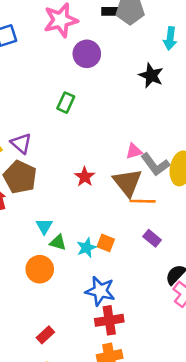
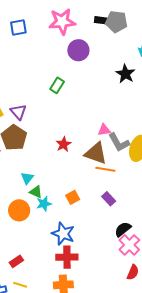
brown triangle: (128, 182) -> (96, 153), turned -40
orange square: (106, 243) -> (73, 197), turned 32
cyan star: (87, 248) -> (44, 204), moved

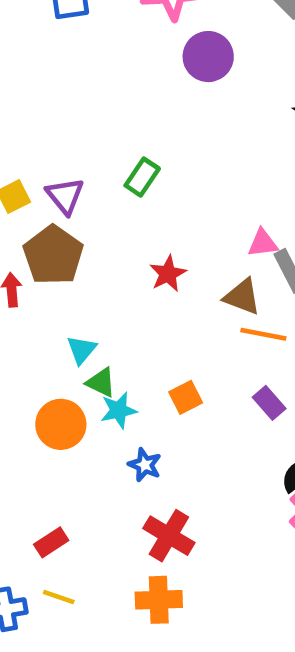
green rectangle: (57, 85) -> (142, 177), moved
brown triangle: (96, 153) -> (242, 297), size x0.7
blue star: (63, 234) -> (145, 465), moved, size x0.6
red cross: (67, 257) -> (169, 536), turned 30

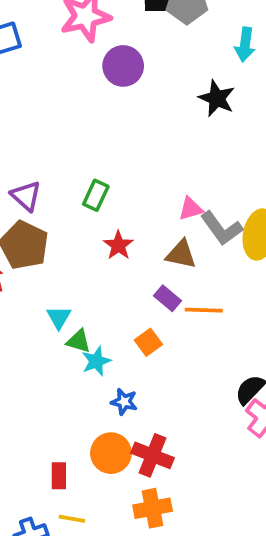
green rectangle: (142, 177) -> (96, 195), moved
orange line: (263, 334) -> (204, 310), moved
purple rectangle: (269, 403) -> (167, 298), moved
orange circle: (61, 424) -> (111, 453), moved
red rectangle: (51, 542) -> (59, 476), turned -48

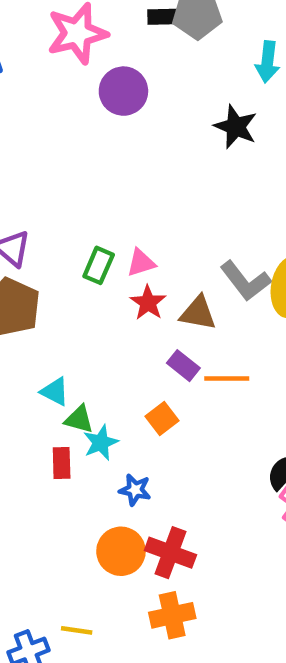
green rectangle: (96, 195) -> (99, 265), moved
pink triangle: (191, 209) -> (141, 263), moved
red star: (118, 245) -> (148, 303), moved
cyan triangle: (59, 317) -> (55, 392), turned -32
red rectangle: (59, 476) -> (62, 463), moved

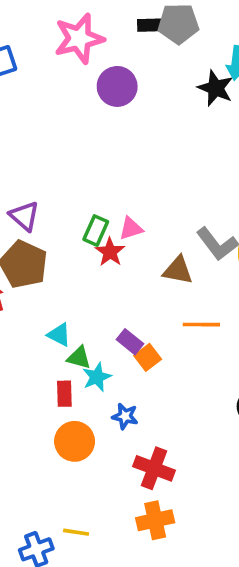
black star: (236, 127) -> (216, 88), moved
red star: (148, 303) -> (110, 252), moved
purple rectangle: (183, 366) -> (130, 342), moved
orange circle: (121, 551) -> (75, 441), moved

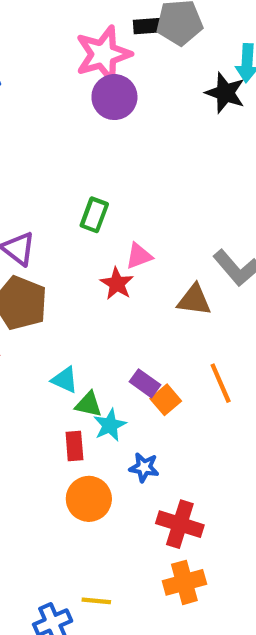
pink star: (79, 39) -> (103, 54), moved
green rectangle: (96, 231) -> (94, 215), moved
orange line: (201, 325) -> (221, 383), moved, turned 69

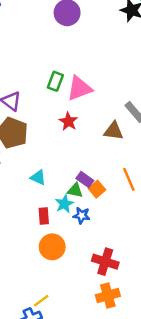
pink triangle: (139, 256) -> (79, 88), moved, size x1.6
green triangle: (89, 404) -> (75, 190), moved
blue star: (144, 467) -> (82, 215), moved
yellow line: (96, 601) -> (41, 301), moved, turned -42

